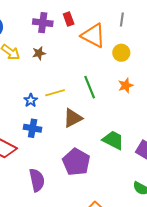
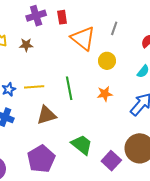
purple cross: (43, 23) -> (36, 16), turned -36

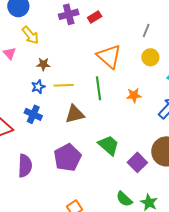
red rectangle: (62, 17) -> (95, 17), turned 64
orange triangle: (83, 38) -> (109, 56), moved
brown star: (26, 45) -> (43, 64), moved
yellow circle: (107, 61) -> (150, 57), moved

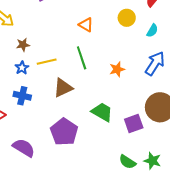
orange triangle: (109, 56) -> (86, 25), size x0.6
orange star: (134, 95) -> (117, 69), moved
purple square: (137, 162) -> (134, 124), turned 36
purple semicircle: (25, 166) -> (24, 148), turned -50

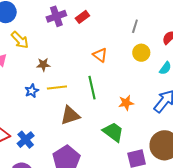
brown star: (23, 45) -> (43, 65), moved
blue cross: (22, 96) -> (26, 140), moved, turned 30
green trapezoid: (102, 112) -> (113, 132), moved

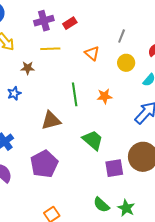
orange triangle: (100, 55) -> (92, 53), moved
yellow line: (57, 87) -> (50, 49), moved
orange star: (126, 103) -> (105, 96), moved

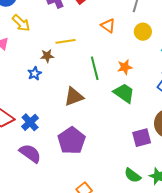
yellow line: (50, 49) -> (66, 41), moved
brown star: (28, 68) -> (47, 56), moved
green trapezoid: (93, 140) -> (124, 93), moved

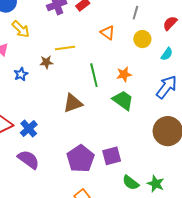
blue star: (35, 73) -> (21, 74), moved
purple square: (142, 138) -> (112, 156), moved
purple pentagon: (72, 141) -> (81, 159), moved

